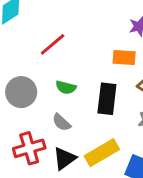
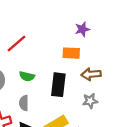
gray semicircle: (62, 122) -> (24, 103), turned 48

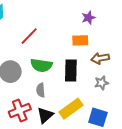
green semicircle: (27, 76) -> (41, 65), size x1.5

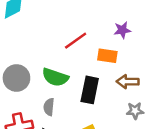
red line: (29, 36) -> (76, 41), moved
gray star: (101, 83) -> (135, 111), moved

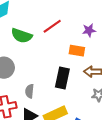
red line: (76, 41) -> (52, 26), moved
green semicircle: (55, 77) -> (22, 36), moved

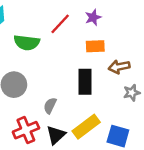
purple star: (89, 30) -> (93, 17), moved
gray semicircle: (30, 91) -> (50, 106), turned 32

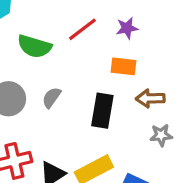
gray semicircle: (50, 106) -> (52, 98), moved

